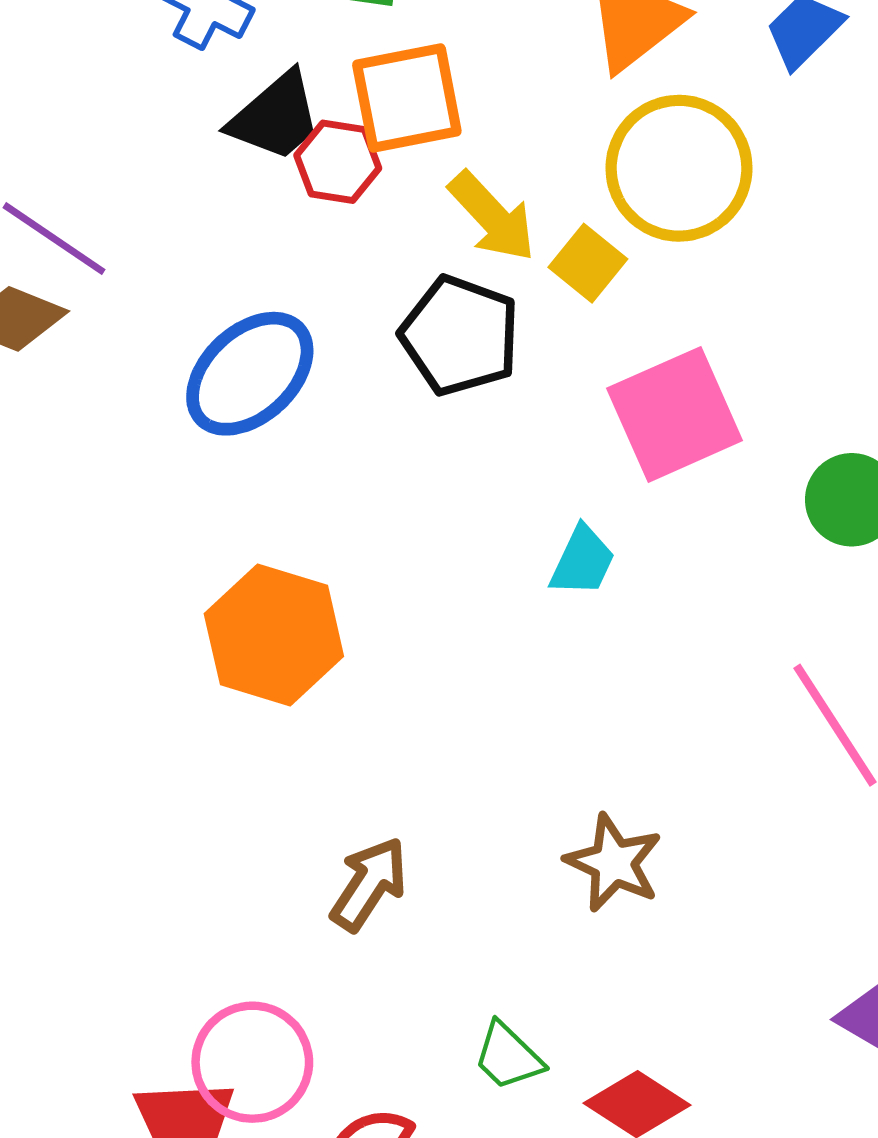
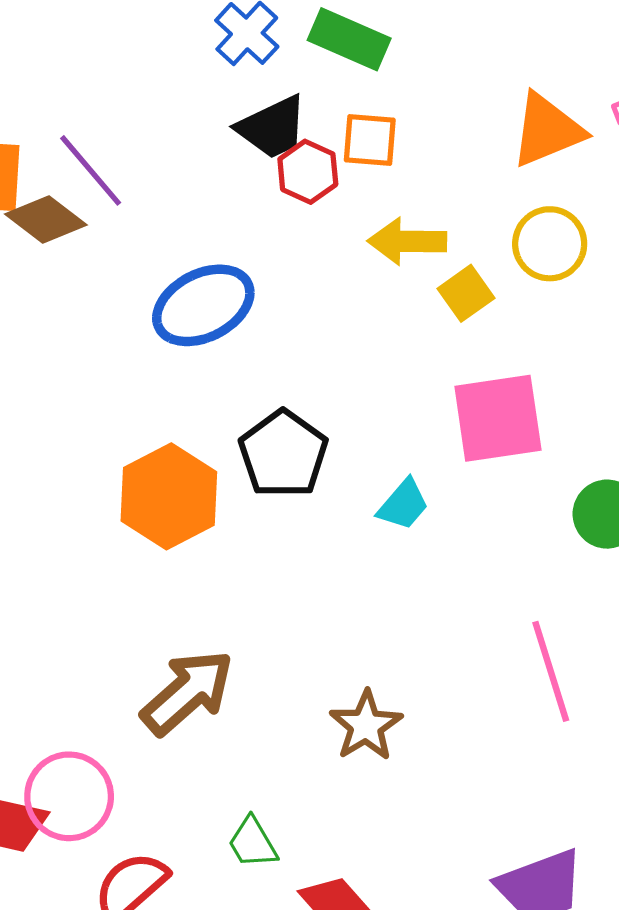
orange square: (407, 98) -> (370, 140), size x0.7
yellow circle: (679, 168) -> (550, 244), size x0.7
yellow arrow: (492, 217) -> (407, 241), turned 118
black pentagon: (460, 336) -> (283, 454), moved
brown arrow: (369, 884) -> (187, 692), size x1.4

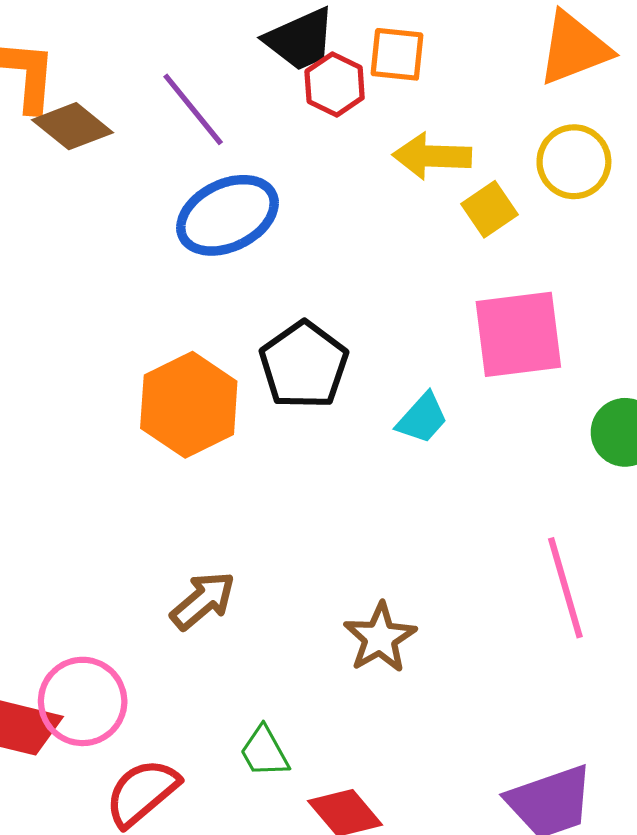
purple line: (91, 170) -> (193, 109), moved
brown arrow: (187, 692) -> (203, 601), size x0.7

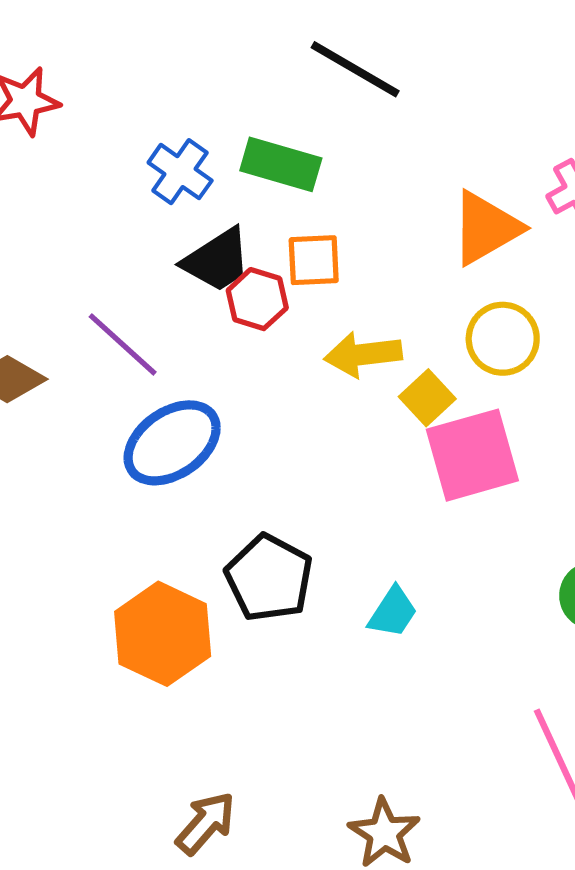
pink square: (518, 334) -> (472, 455), moved

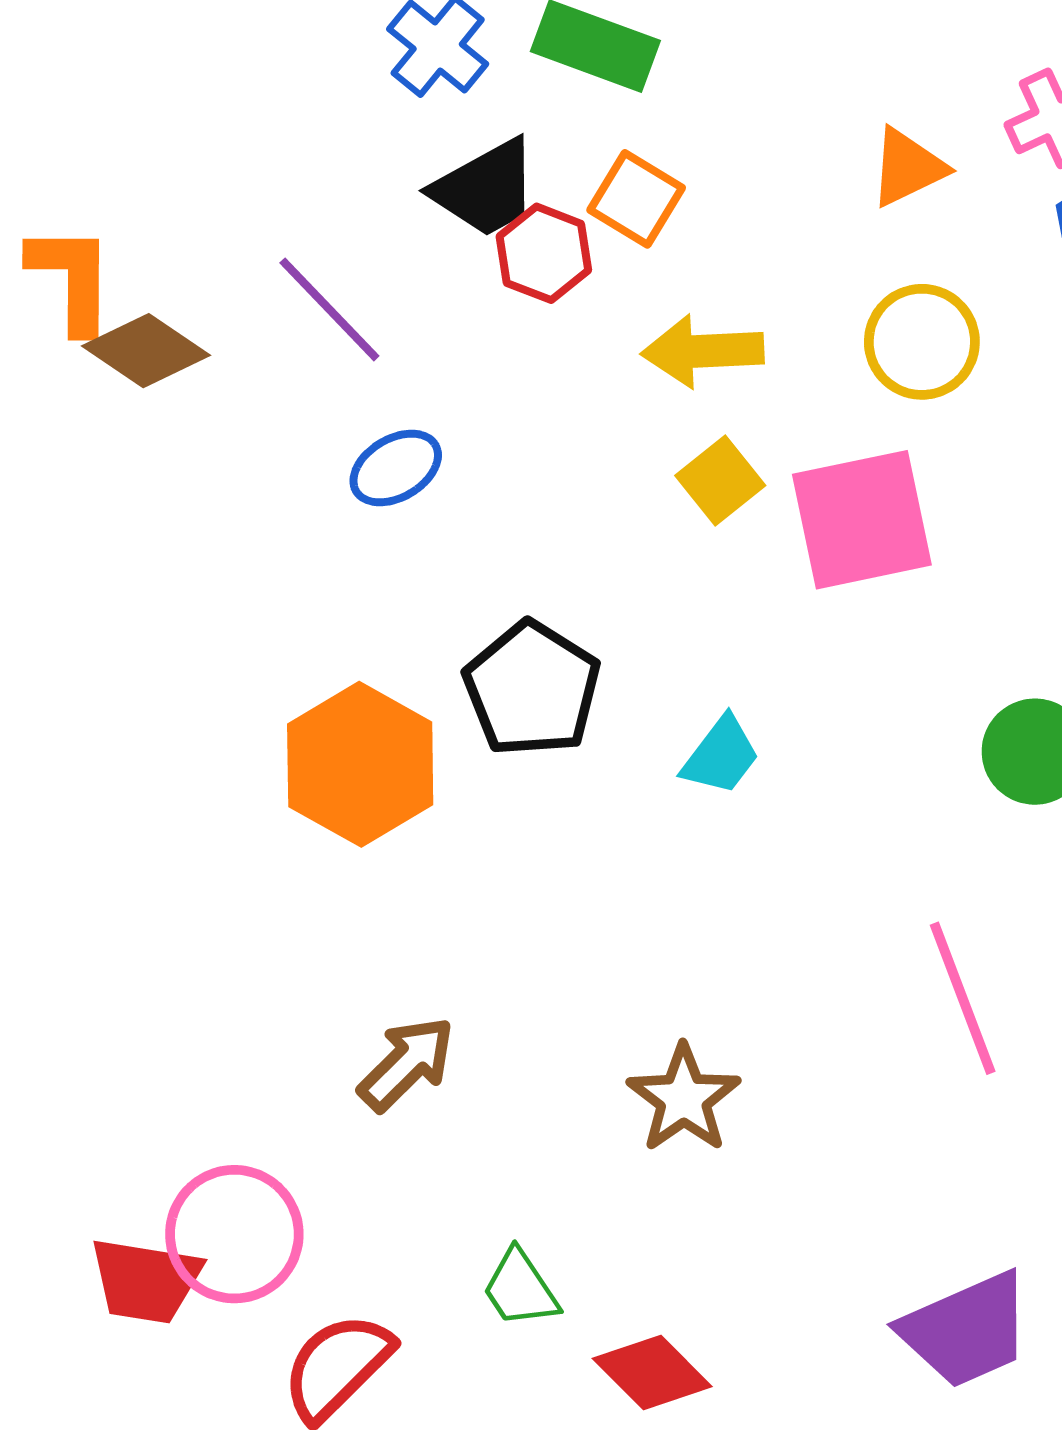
orange triangle: (486, 228) -> (908, 167), size x0.7
orange square: (314, 260) -> (636, 199), turned 30
yellow square: (427, 398) -> (720, 480), moved
blue ellipse: (172, 443) -> (396, 468), size x0.6

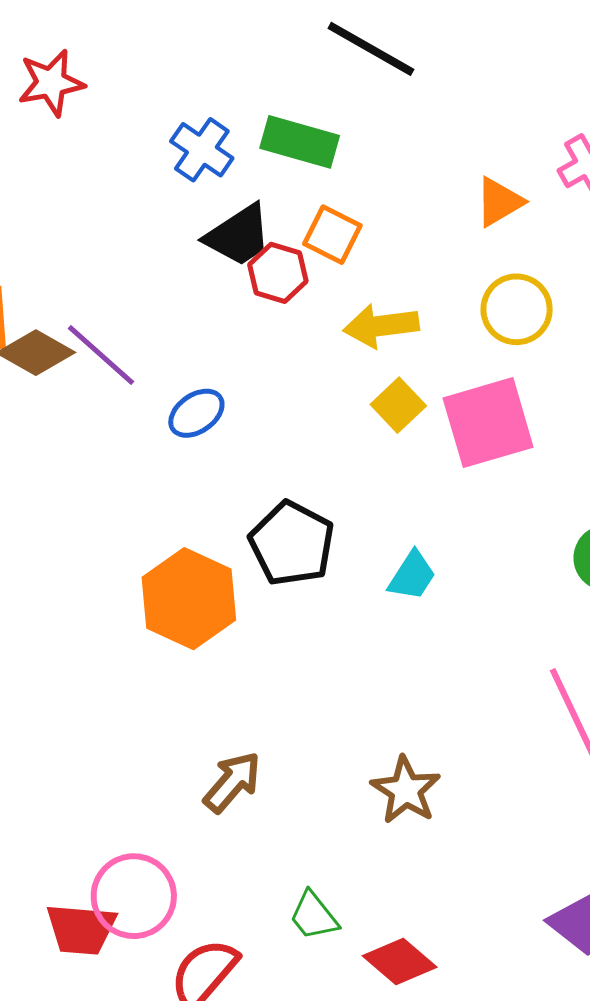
purple line: (329, 309) -> (101, 355), moved

